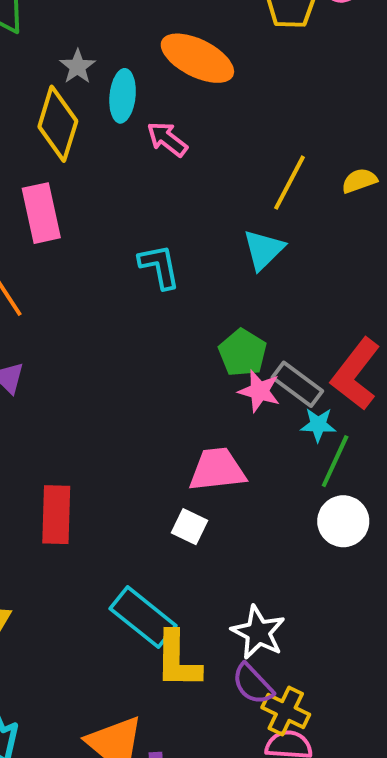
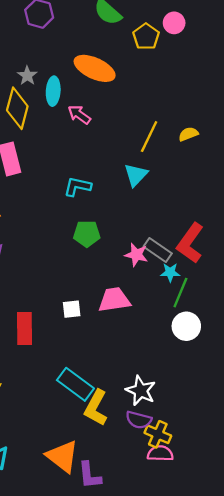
cyan L-shape: (159, 266) -> (77, 187), turned -64
green pentagon: (243, 353) -> (87, 234), moved, turned -30
white square: (190, 527) -> (72, 309), moved, turned -30
yellow L-shape: (178, 660) -> (96, 408), turned 30
purple semicircle: (253, 684) -> (139, 420), turned -30

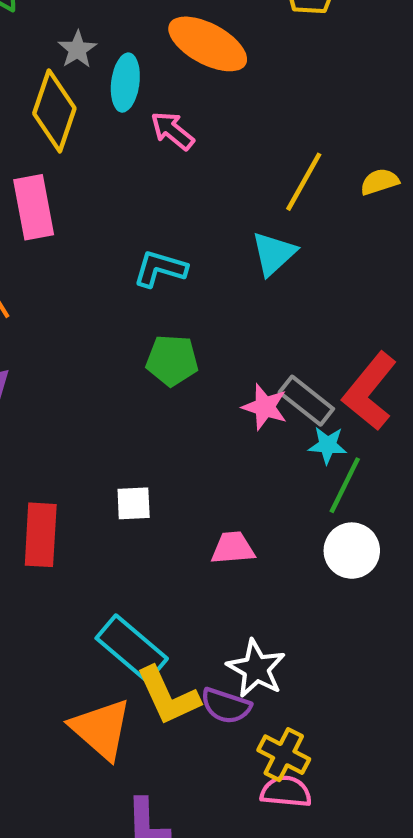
pink trapezoid: (114, 300) -> (233, 548), moved, size x0.7
yellow L-shape: (96, 408) -> (168, 696), turned -57
purple semicircle: (139, 420) -> (226, 706), moved
orange triangle: (62, 456) -> (101, 729), moved

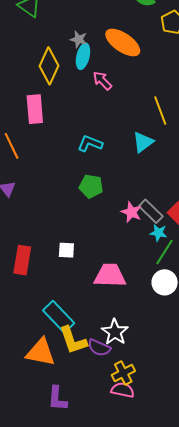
gray star: (77, 49) -> (79, 39), moved, turned -30
yellow line: (304, 182) -> (160, 110), turned -56
pink trapezoid: (233, 548) -> (110, 275), size x1.6
orange triangle: (101, 729) -> (41, 352), turned -36
yellow cross: (284, 755) -> (123, 373), turned 30

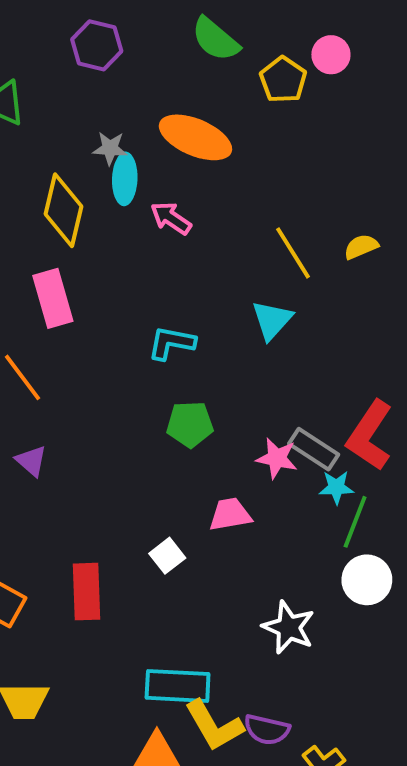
white square: (66, 250) -> (167, 556), turned -30
pink trapezoid: (110, 275) -> (230, 514), moved, size x0.7
cyan rectangle: (59, 317) -> (178, 686), turned -32
white star: (115, 332) -> (289, 627), moved

